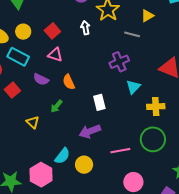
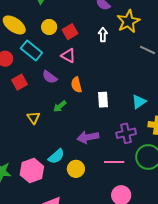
yellow circle: (23, 32) -> (49, 27), moved
purple cross: (119, 62) -> (126, 133), moved
white rectangle: (99, 102) -> (103, 100), moved

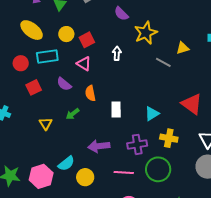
white arrow: (103, 35) -> (117, 53), moved
cyan rectangle: (31, 50) -> (47, 56), turned -50

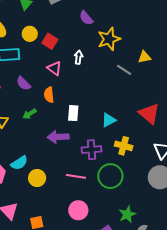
red square: (87, 40) -> (50, 41), turned -35
pink triangle: (84, 64) -> (54, 68), moved
purple arrow: (99, 146) -> (58, 137), moved

